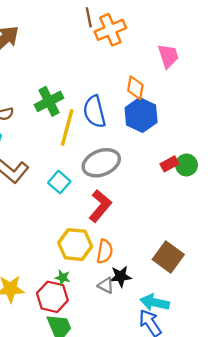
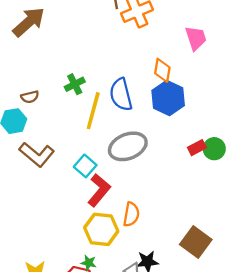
green cross: (49, 101) -> (75, 84), size x0.7
red L-shape: (100, 206) -> (99, 190), moved
orange semicircle: (105, 251) -> (131, 214), moved

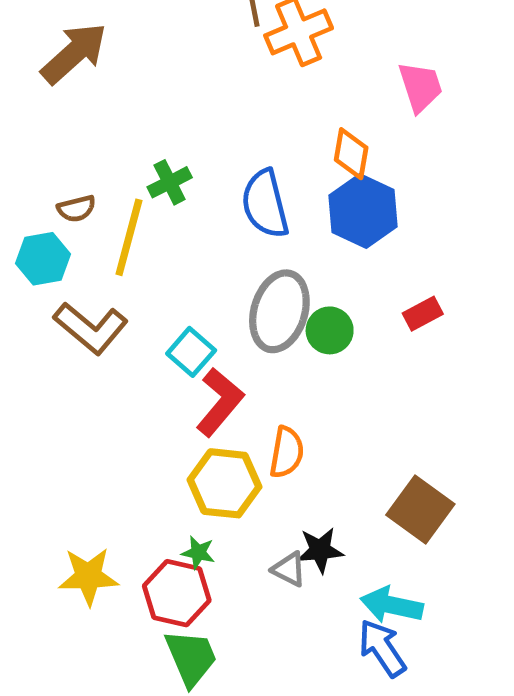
yellow line: (93, 111) -> (129, 237), moved
gray ellipse: (128, 146) -> (279, 311), turned -51
green circle: (214, 149) -> (330, 330), moved

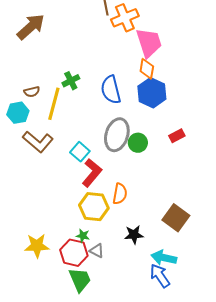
pink trapezoid: (420, 87) -> (149, 43), moved, size x1.4
gray triangle: (289, 569) -> (97, 251), moved

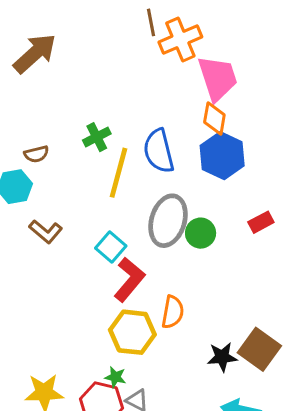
yellow line: (54, 104) -> (118, 173), moved
brown L-shape: (38, 142) -> (46, 232), size x0.7
black star: (134, 235) -> (222, 357), moved

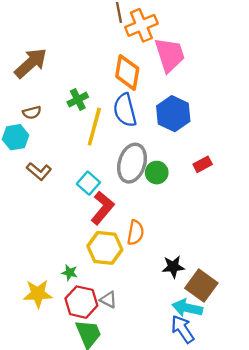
brown arrow: (35, 53) -> (31, 63), moved
orange diamond: (214, 118) -> (127, 72), moved, size x1.4
brown square: (259, 349) -> (201, 286), moved
green star: (115, 377) -> (70, 273), moved

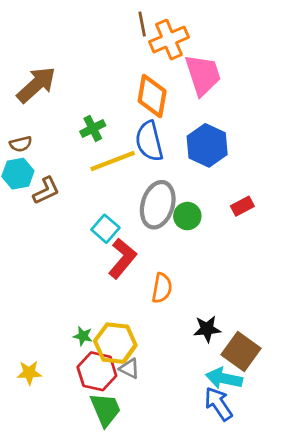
brown semicircle: (32, 112) -> (21, 144), moved
yellow line: (94, 127) -> (113, 161), turned 54
brown L-shape: (39, 171) -> (46, 191), moved, turned -65
yellow hexagon: (105, 248) -> (115, 343), moved
yellow star: (38, 294) -> (29, 373), moved, size x0.7

